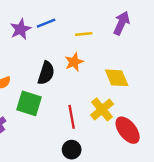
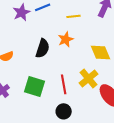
green square: (29, 103) -> (35, 86), moved

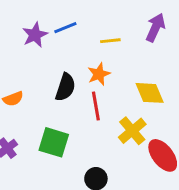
red line: (64, 84) -> (96, 106), moved

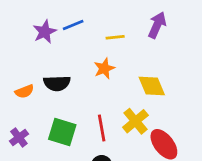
black semicircle: (65, 87) -> (57, 83), moved, turned 70
red line: (96, 106) -> (102, 128), moved

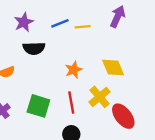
blue line: (73, 25) -> (60, 23), moved
orange star: (104, 68) -> (74, 70), moved
black semicircle: (57, 83) -> (34, 48), moved

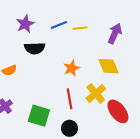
purple arrow: (118, 17) -> (115, 33), moved
green square: (38, 106) -> (39, 116), moved

